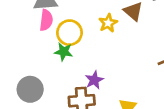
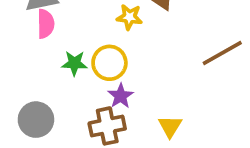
yellow star: (108, 23) -> (129, 17), turned -30
yellow circle: (70, 33) -> (109, 63), moved

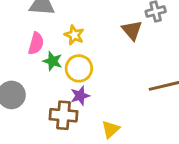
yellow star: (129, 17) -> (74, 35), moved
pink semicircle: (46, 24) -> (36, 43), moved

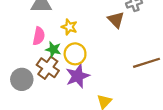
purple star: (80, 96) -> (78, 76), size x1.5
brown cross: (63, 115) -> (48, 68), moved, turned 35

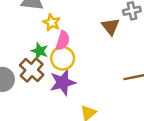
yellow star: (69, 27) -> (52, 22), moved
pink semicircle: (39, 36) -> (63, 41), moved

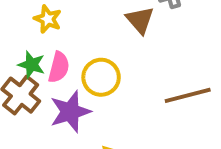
pink semicircle: (63, 41) -> (59, 67), moved
yellow circle: (63, 58) -> (101, 77), moved

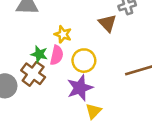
yellow star: (48, 19) -> (63, 34), moved
purple star: (70, 112) -> (80, 88), moved

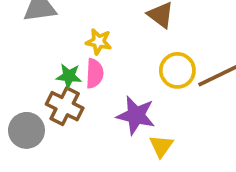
yellow circle: (84, 61) -> (177, 70), moved
purple star: (80, 88) -> (136, 115), turned -30

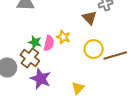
yellow star: (99, 42) -> (63, 37), moved
purple star: (136, 115) -> (41, 79), moved

